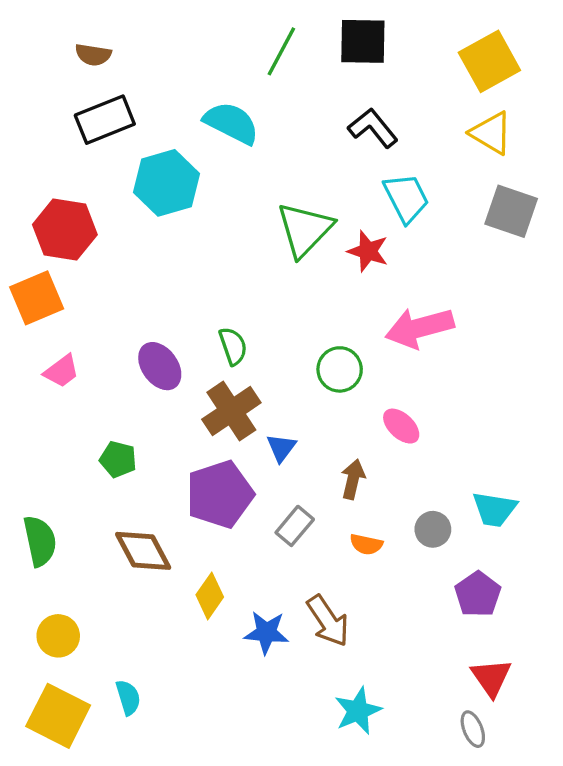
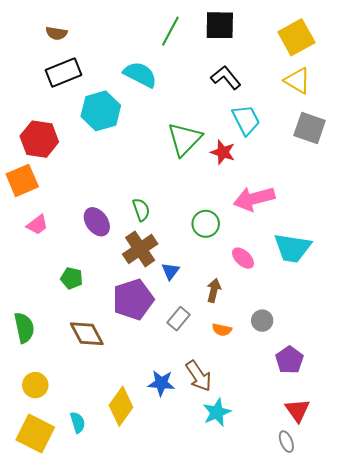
cyan trapezoid: (494, 509) -> (292, 248), moved, size x1.4
yellow diamond: (210, 596) -> (121, 406), moved, size x1.4
cyan star: (358, 711) -> (217, 412), moved

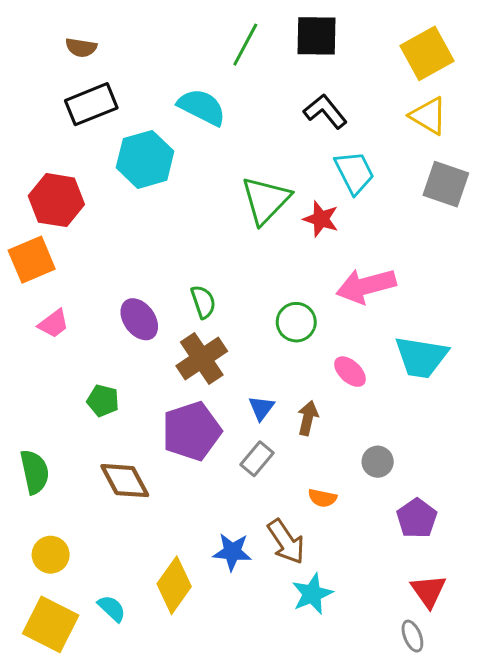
blue triangle: (170, 271) -> (261, 408), moved
orange semicircle: (222, 330) -> (322, 498), moved
cyan semicircle: (78, 422) -> (112, 608), turned -30

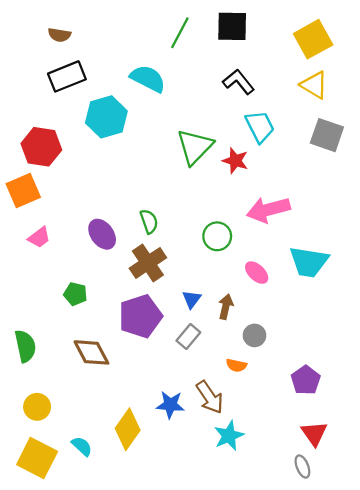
gray circle: (378, 462) -> (254, 335), moved

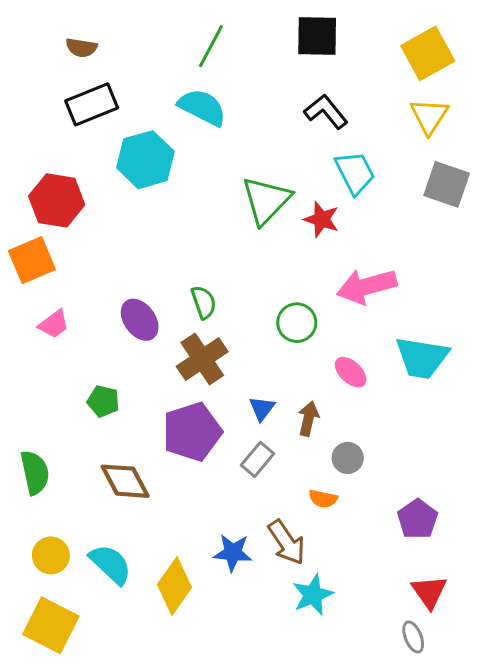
green line: (180, 33) -> (211, 46), moved
yellow triangle: (314, 85) -> (429, 116), turned 32
cyan semicircle: (82, 446) -> (111, 564), moved, size x1.5

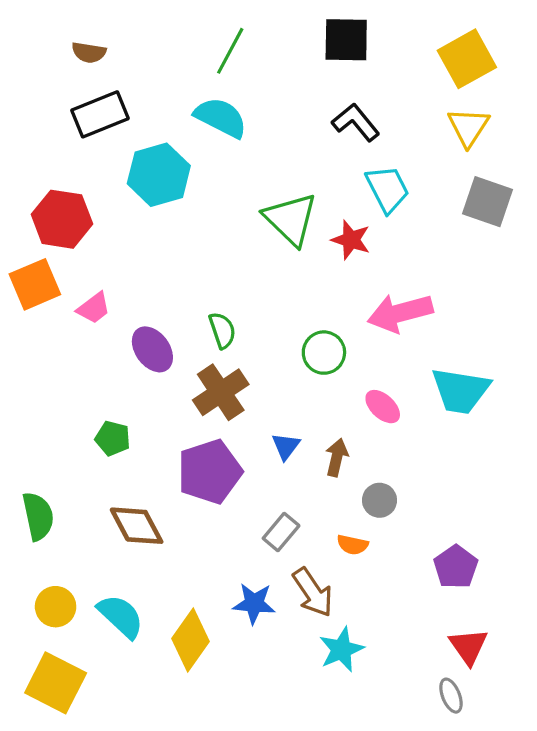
green triangle: (266, 200) -> (291, 219), turned -30
pink trapezoid: (54, 324) -> (94, 308), moved
gray rectangle: (257, 459) -> (281, 532), moved

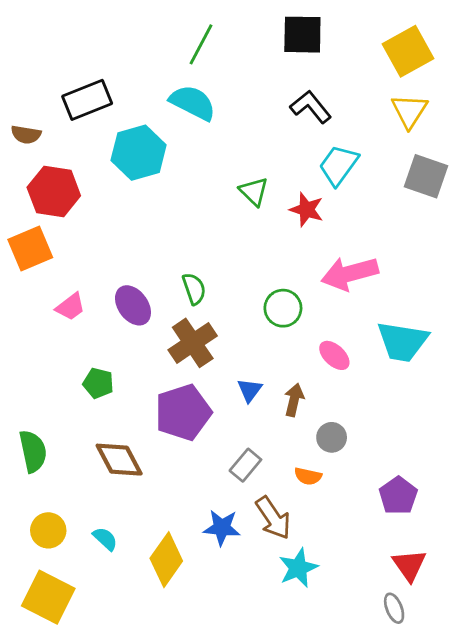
brown semicircle: (89, 52) -> (26, 135), moved
cyan trapezoid: (387, 189) -> (339, 165), turned -117
green triangle: (291, 219) -> (254, 192), size x0.6
pink trapezoid: (94, 308) -> (70, 307), moved
cyan semicircle: (121, 616) -> (105, 539), size x0.6

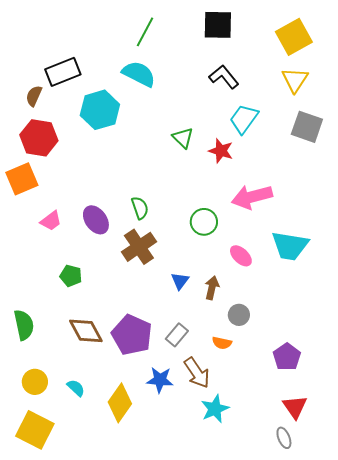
brown semicircle: (26, 135) -> (34, 96), moved, turned 105
purple pentagon: (183, 412) -> (132, 335), moved, turned -30

